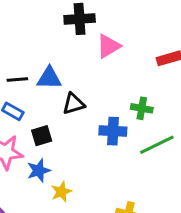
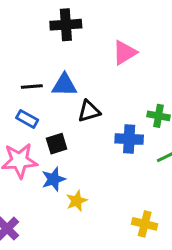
black cross: (80, 19) -> (66, 25), moved

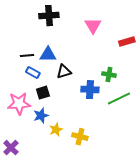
pink triangle: (125, 53) -> (93, 26), moved, turned -30
blue rectangle: (27, 119) -> (33, 73), moved
yellow cross: (145, 224) -> (80, 137), moved

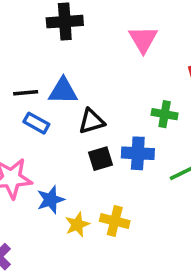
green cross: (109, 75) -> (165, 114), moved
black square: (43, 93) -> (100, 159), moved
yellow cross: (80, 137) -> (115, 221), moved

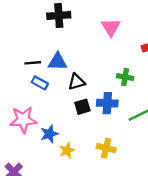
yellow cross: (115, 221) -> (106, 148), moved

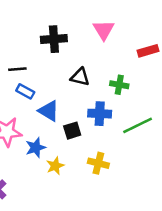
black cross: (59, 15) -> (54, 39), moved
blue triangle: (58, 62) -> (49, 111), moved, turned 30
black triangle: (77, 82) -> (80, 77), moved, turned 30
black square: (82, 107) -> (72, 131), moved

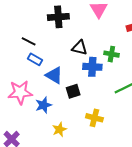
black line: (17, 69) -> (29, 41), turned 32
blue cross: (100, 114) -> (92, 67), moved
yellow star: (55, 166) -> (59, 129), moved

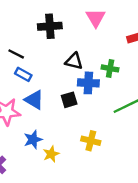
blue triangle: (54, 75) -> (34, 100), moved
black square: (73, 91) -> (69, 100), moved
blue star: (43, 105) -> (33, 140), moved

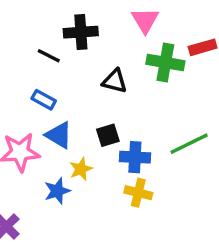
black line: (16, 54) -> (49, 56), moved
green cross: (110, 68) -> (165, 63), moved, size x1.5
blue cross: (88, 83) -> (135, 157), moved
yellow star: (51, 154) -> (81, 169), moved

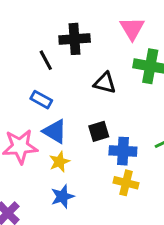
black line: (49, 56) -> (46, 60), turned 35
yellow star: (81, 169) -> (59, 162), moved
blue star: (57, 191) -> (62, 196), moved

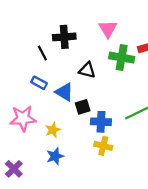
blue triangle: (55, 131) -> (64, 92), moved

